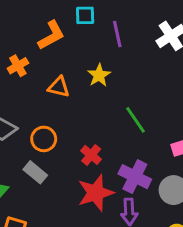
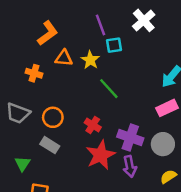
cyan square: (85, 15) -> (114, 45), moved
orange cross: (18, 66) -> (34, 73), moved, turned -35
orange triangle: (59, 87) -> (64, 58), moved
green line: (136, 120) -> (109, 89), moved

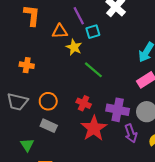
orange L-shape: (48, 33) -> (32, 15), moved, turned -40
orange triangle: (64, 58) -> (60, 31), moved
purple arrow: (130, 166) -> (131, 133), moved

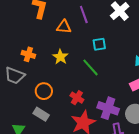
cyan square: (93, 32) -> (99, 44), moved
yellow star: (74, 47) -> (60, 57), moved
gray trapezoid: (17, 102) -> (15, 76), moved

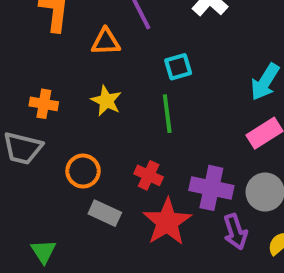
green line: (91, 67) -> (167, 114), turned 42
gray rectangle: (41, 114) -> (105, 213), moved

